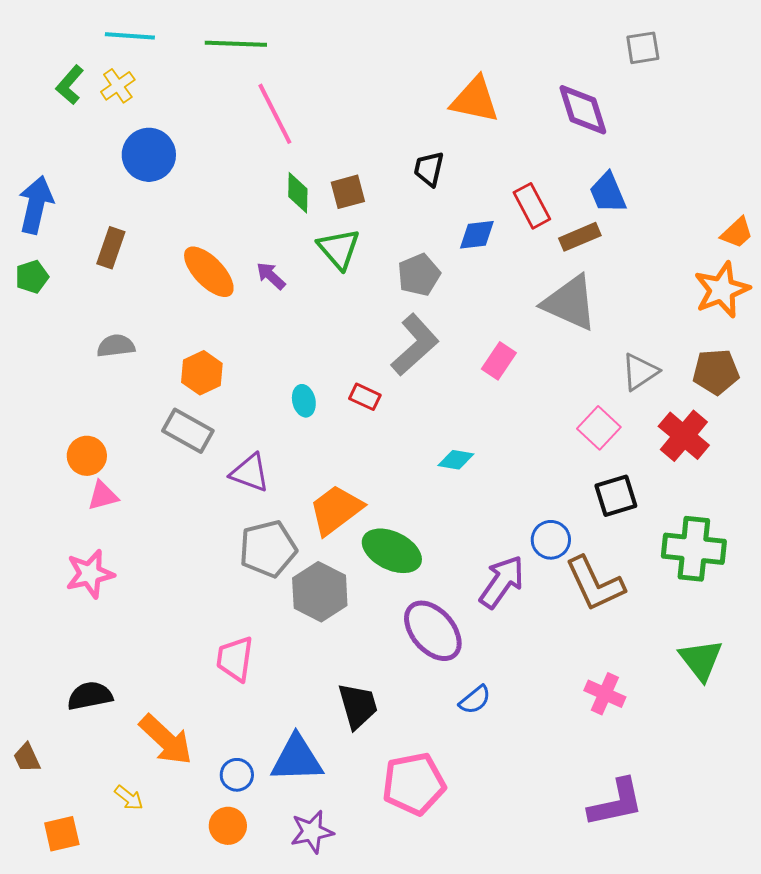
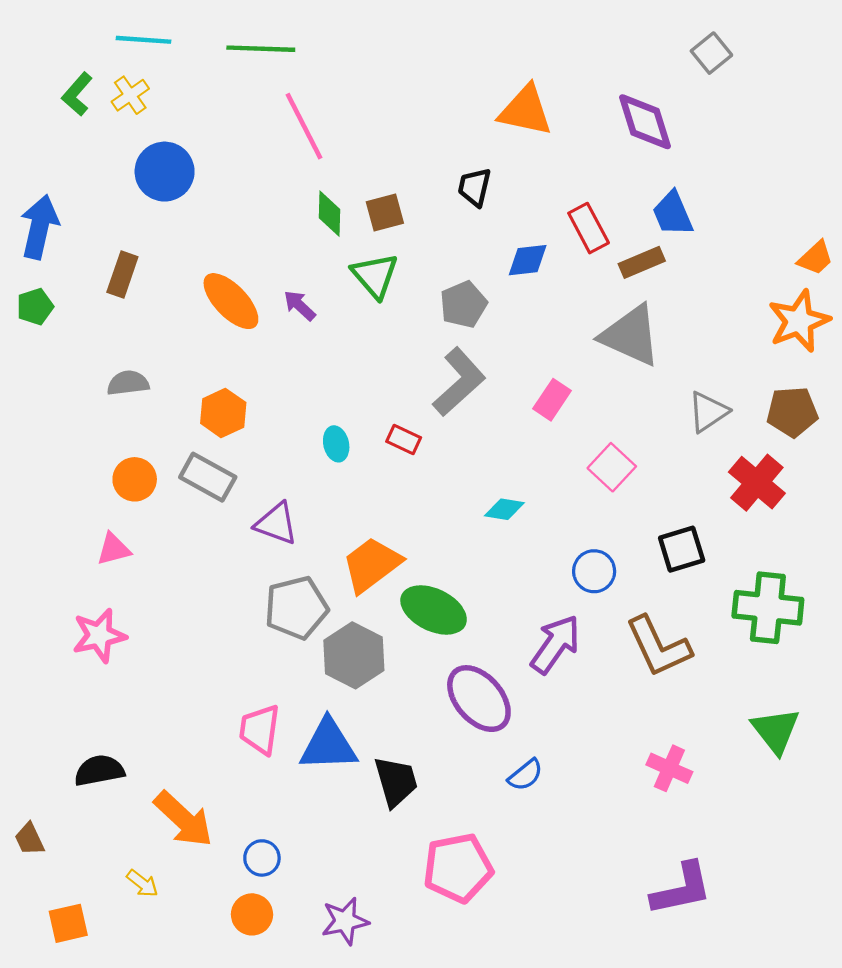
gray square: (643, 48) -> (711, 53), turned -30
pink square: (599, 428) -> (612, 467), moved
orange circle: (87, 456) -> (135, 479), moved
blue circle: (551, 540) -> (594, 571), moved
blue triangle: (297, 759) -> (328, 745), moved

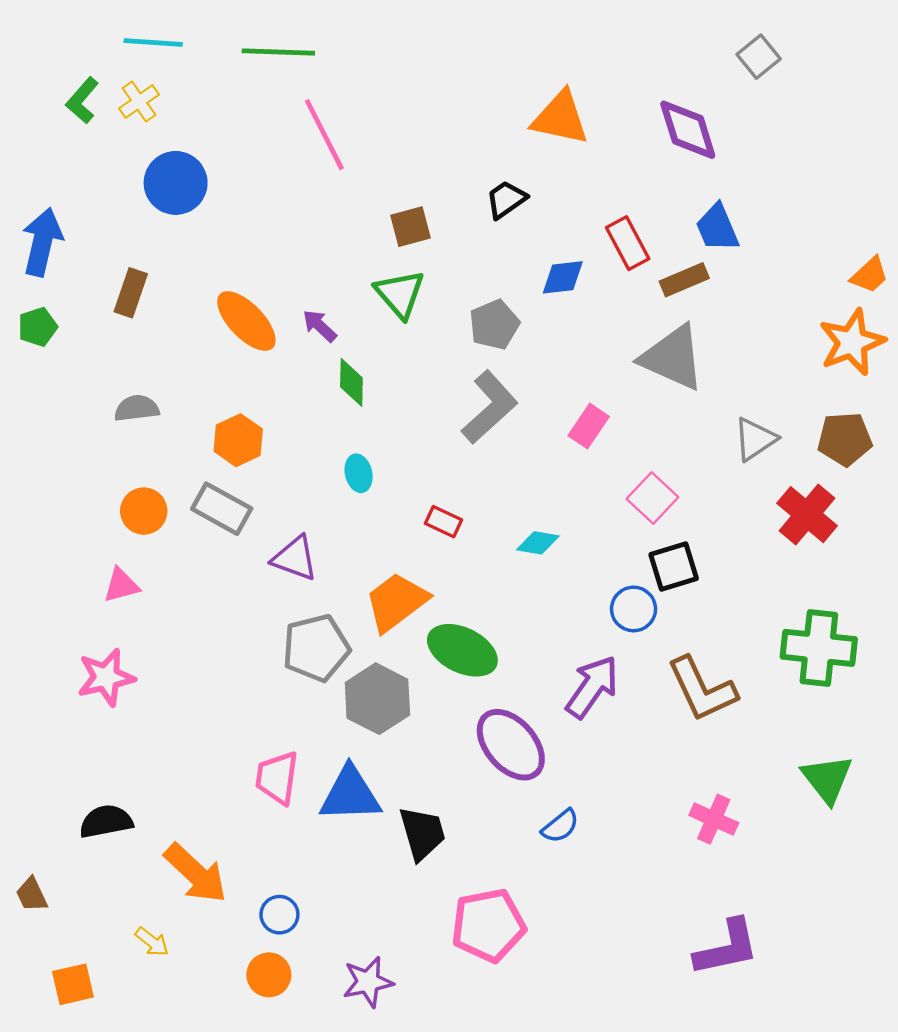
black trapezoid: (475, 187) -> (506, 199), turned 42
green diamond: (329, 214) -> (351, 382), moved
red rectangle: (404, 439) -> (444, 522), moved
black square: (682, 549) -> (674, 567), moved

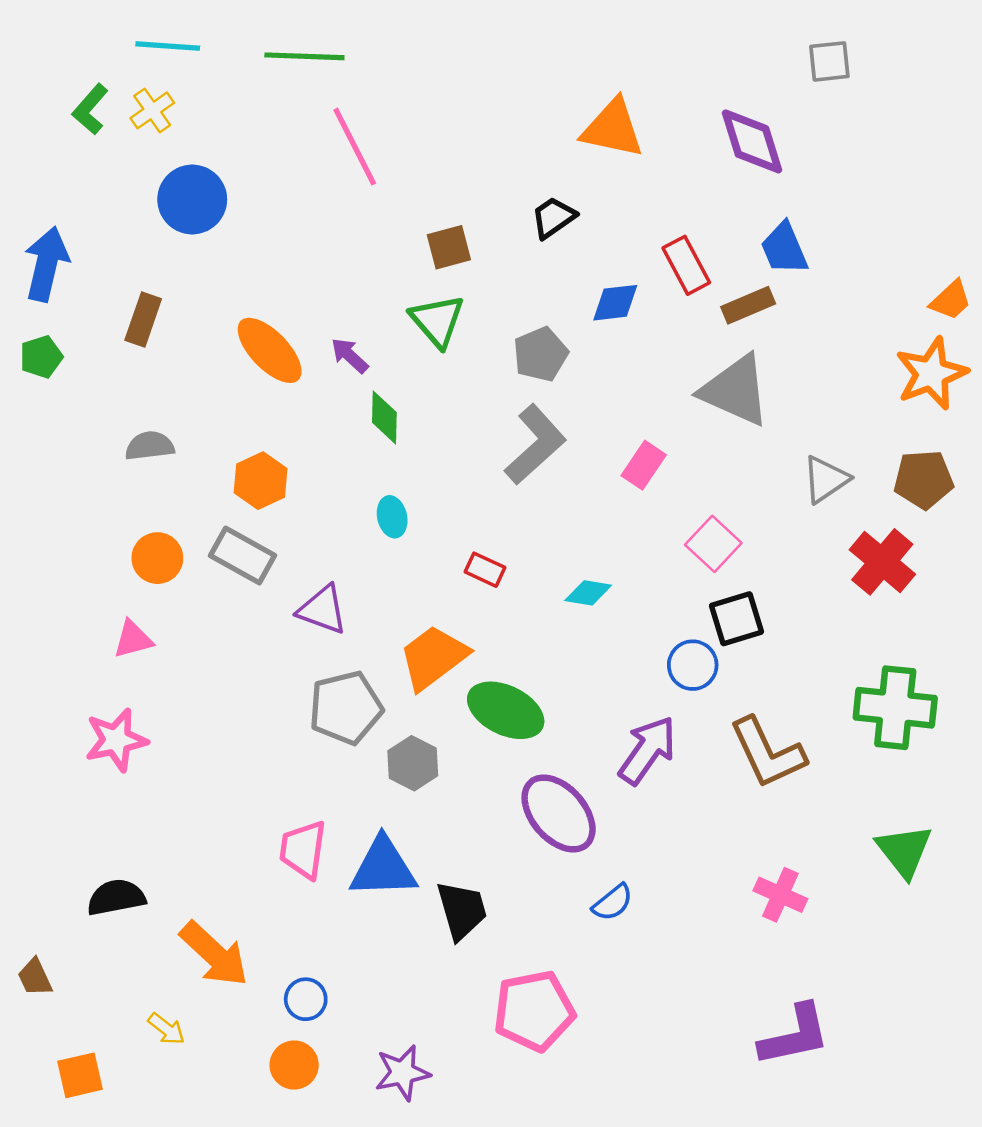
gray square: (759, 57) -> (829, 61), turned 33
gray hexagon: (377, 699) -> (413, 763), size x0.7

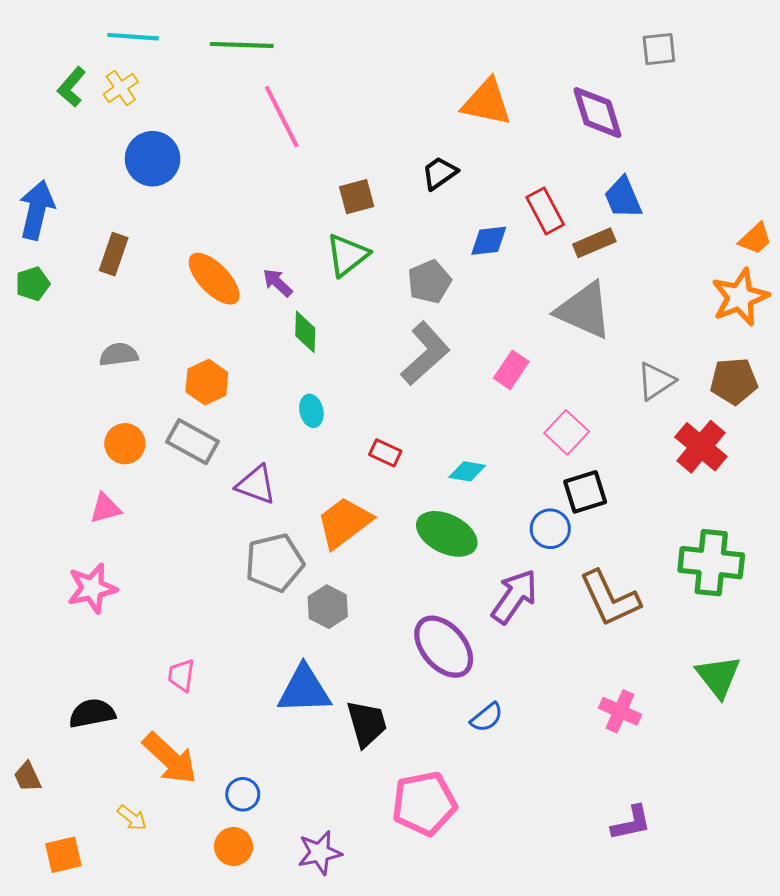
green triangle: (437, 321) -> (347, 255), turned 33
green ellipse: (506, 710) -> (447, 534), moved
pink trapezoid: (303, 850) -> (181, 675), moved, size x0.7
purple L-shape: (795, 1035) -> (631, 823), size x0.7

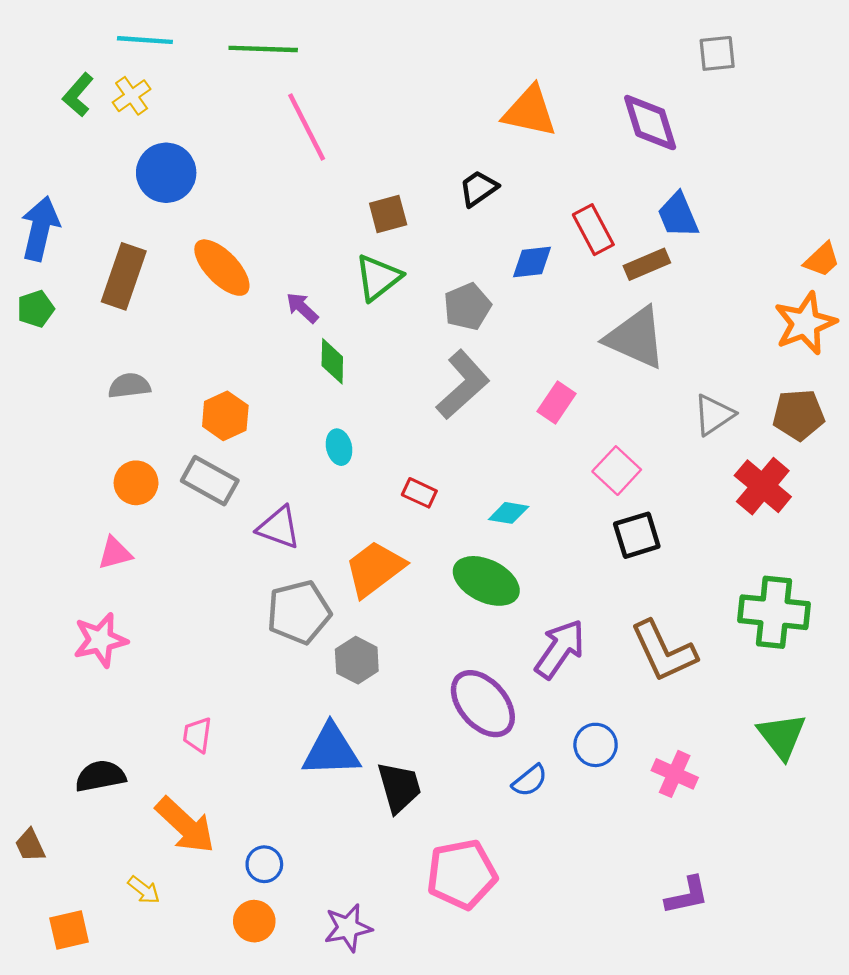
brown rectangle: (114, 254) -> (124, 276), size x1.4
orange ellipse: (214, 279) -> (222, 268), moved
blue circle: (550, 529) -> (596, 745), moved

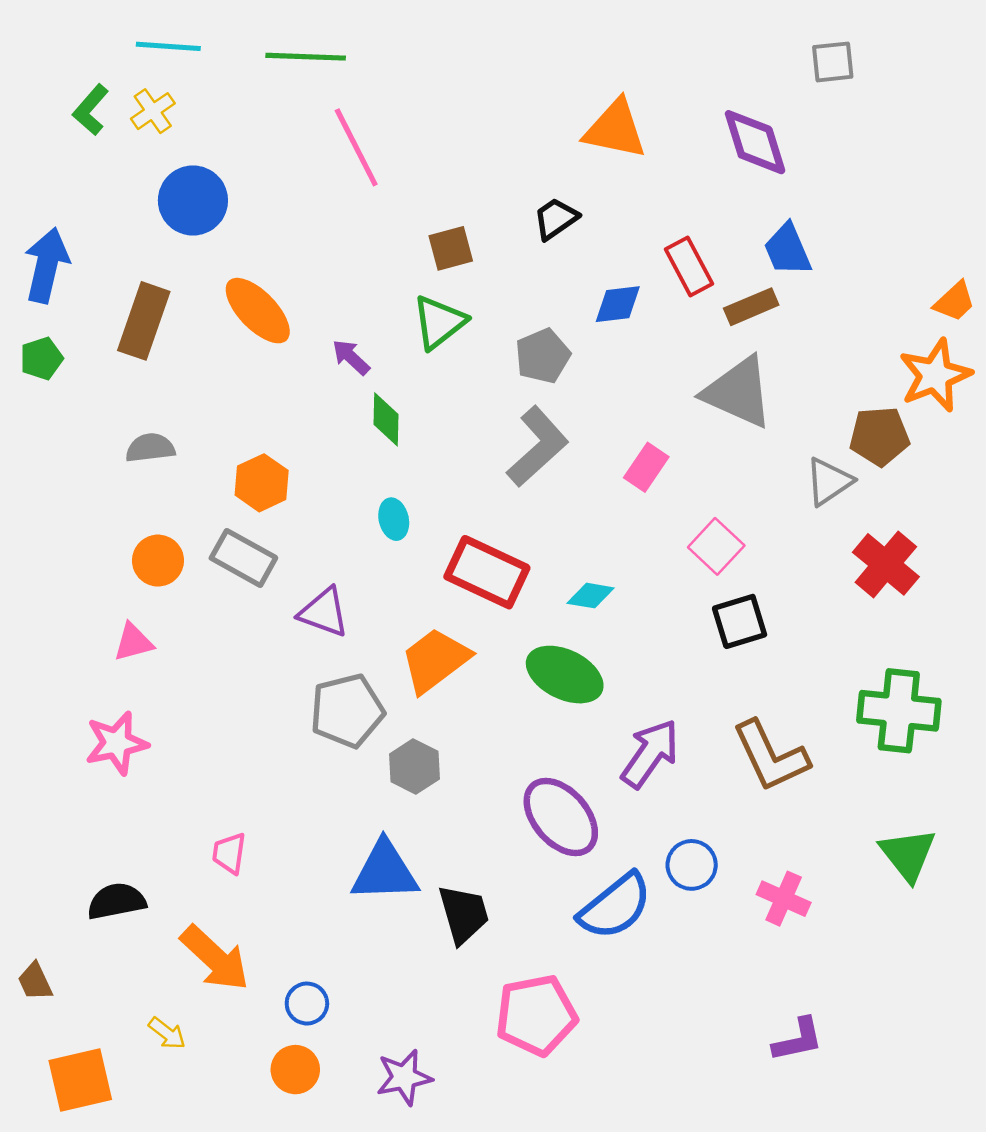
brown pentagon: (799, 415) -> (879, 436), moved
red rectangle: (419, 493) -> (487, 572), size x2.0
blue semicircle: (530, 781) -> (615, 906), size x1.8
orange square: (69, 930) -> (80, 1080), size x1.4

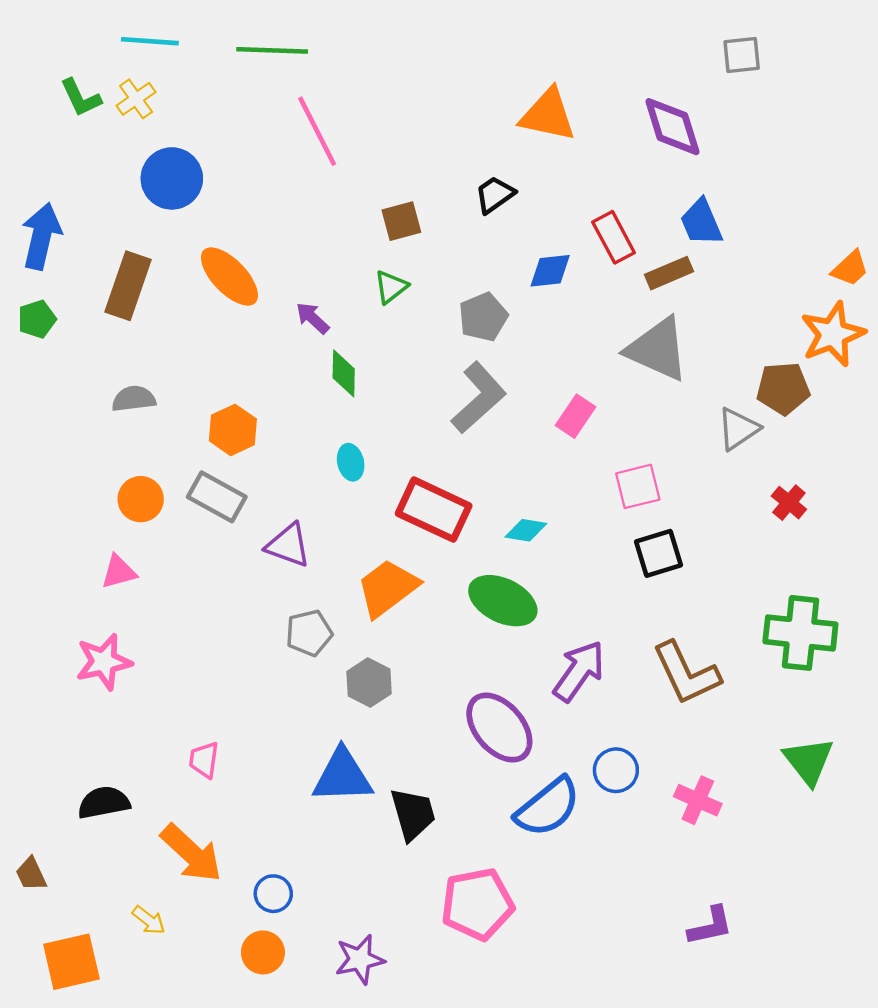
green L-shape: (91, 110) -> (81, 98), turned -66
green triangle: (439, 322) -> (391, 287), size x0.7
pink square: (716, 546) -> (638, 486), turned 33
red cross: (886, 564) -> (789, 503), size x0.6
gray pentagon: (347, 711) -> (309, 633), size x0.7

